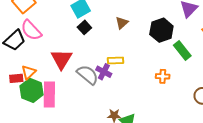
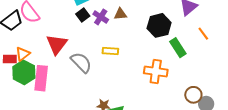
brown triangle: (122, 23) -> (120, 14), turned 32
purple cross: (104, 72) -> (101, 17), moved
orange cross: (163, 76) -> (156, 71), size x1.6

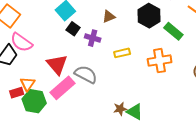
purple cross: (101, 17) -> (93, 38), moved
yellow rectangle: (110, 51) -> (122, 53), moved
pink rectangle: (41, 78) -> (63, 88), moved, turned 60

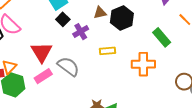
black hexagon: (149, 16) -> (122, 18), moved
purple cross: (93, 38) -> (81, 32), turned 35
pink rectangle: (63, 88) -> (43, 76), size x0.7

